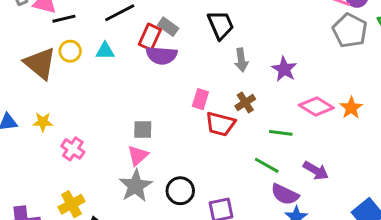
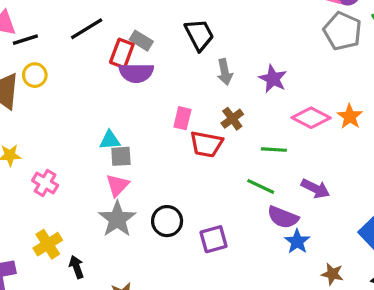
cyan triangle: (105, 51) -> (110, 140), moved

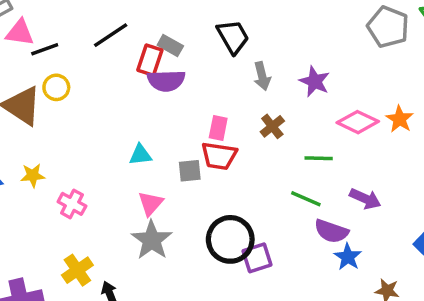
red trapezoid: (206, 144) -> (219, 156), moved
gray square: (121, 156) -> (190, 171), moved
black circle: (167, 221) -> (230, 239), moved, size x1.4

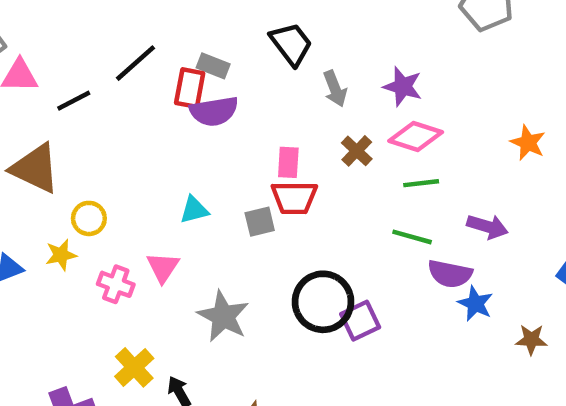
black line: (45, 49) -> (74, 101), moved
yellow circle: (56, 87) -> (89, 218), moved
orange star: (400, 119) -> (528, 143), moved
pink diamond: (358, 122) -> (416, 137), moved
pink triangle: (151, 203) -> (163, 267), moved

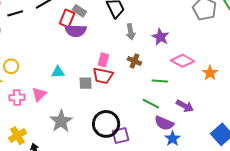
pink diamond: (416, 137) -> (182, 61), moved
brown cross: (357, 151) -> (134, 61), turned -32
pink cross: (116, 284) -> (17, 98), turned -35

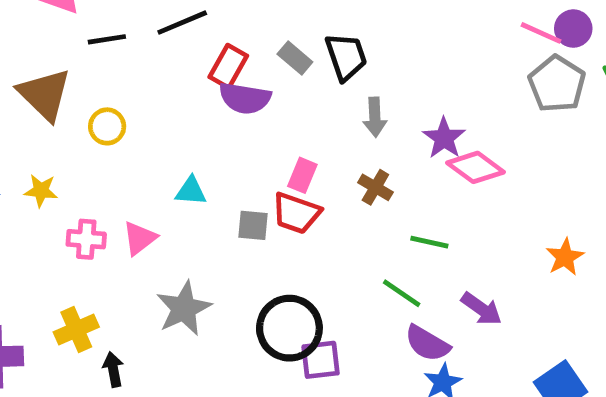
gray rectangle: (79, 11) -> (295, 58), moved
pink diamond: (182, 61) -> (475, 167), moved
yellow circle: (11, 66) -> (107, 126), moved
orange star: (210, 73) -> (565, 257), moved

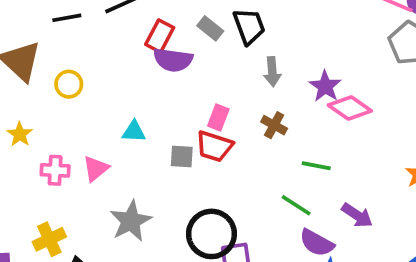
yellow star: (41, 191) -> (20, 134), turned 30

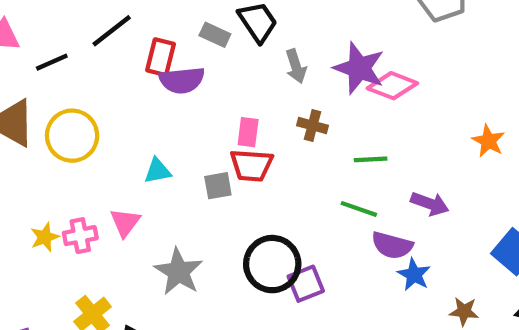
yellow circle: (69, 84) -> (72, 136), size x1.6
purple star: (325, 86) -> (359, 68), size x1.4
yellow star: (20, 134) -> (45, 237), moved, turned 30

